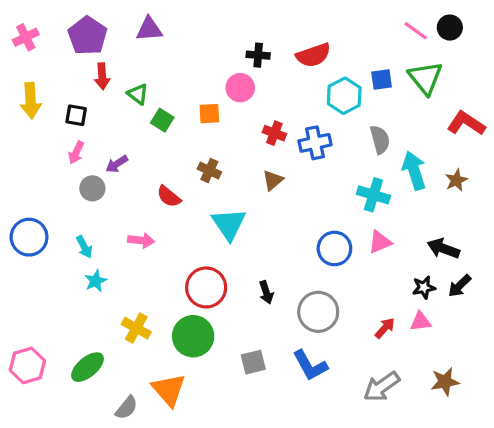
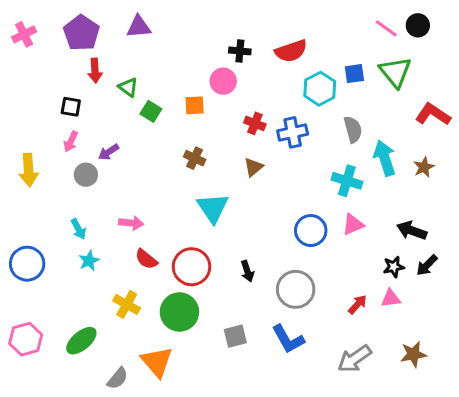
yellow arrow: (31, 101) -> (29, 170), moved
red semicircle: (169, 196) -> (146, 259), moved
blue circle: (29, 237) -> (27, 264), moved

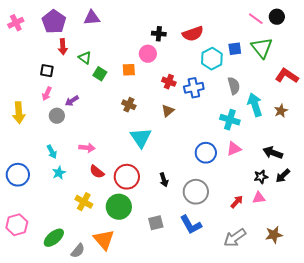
green ellipse: (81, 341) -> (54, 238), moved

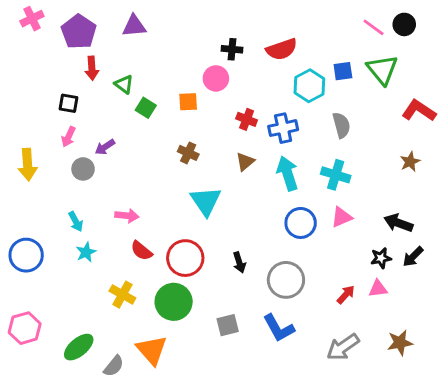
pink cross: (16, 23) -> (32, 19), moved
cyan arrow: (255, 105) -> (287, 173), moved

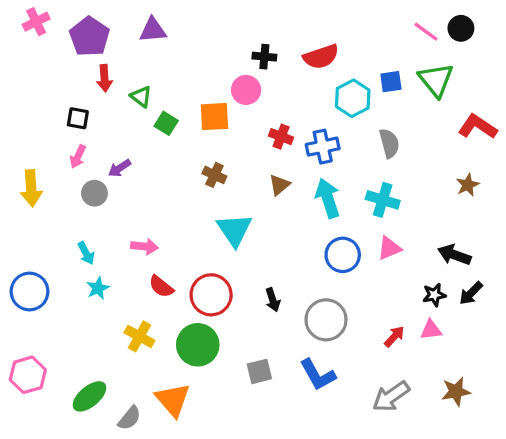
orange square: (188, 102) -> (214, 117), size x1.4

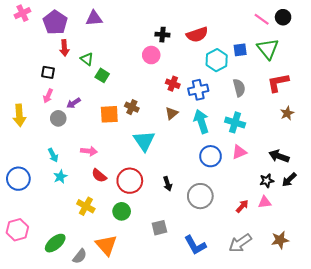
orange square: (214, 117) -> (109, 114), moved
red L-shape: (478, 127) -> (278, 83), moved, turned -45
green circle: (198, 345) -> (122, 211), size x0.7
blue L-shape: (318, 375) -> (195, 245), moved

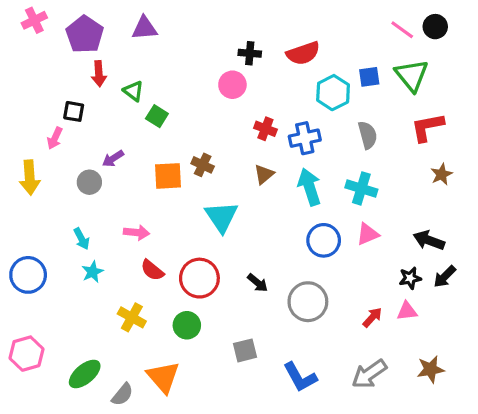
pink arrow: (48, 96) -> (55, 138), moved
black arrow: (168, 184) -> (258, 283), turned -32

